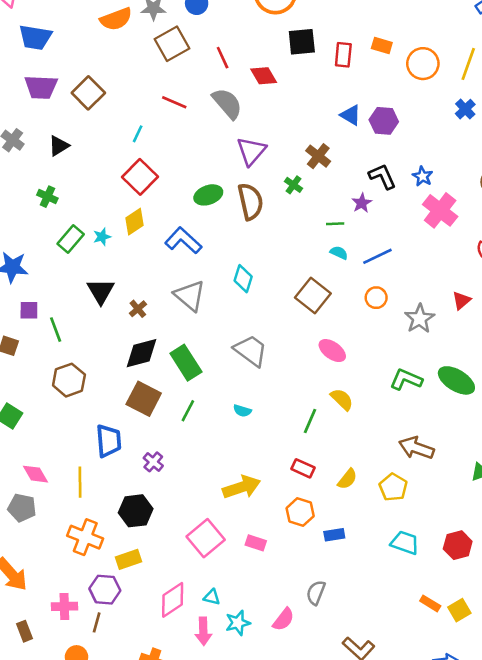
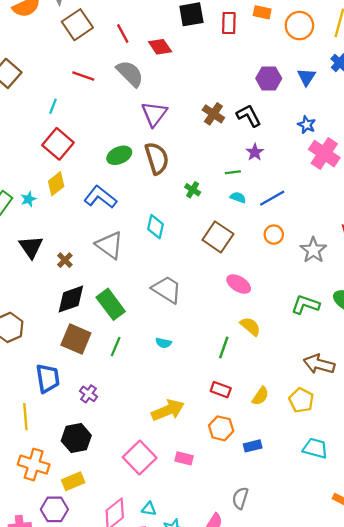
blue triangle: (351, 115) -> (306, 77), moved, turned 36
black L-shape: (382, 176) -> (249, 116), moved
green cross: (293, 185) -> (193, 190), moved

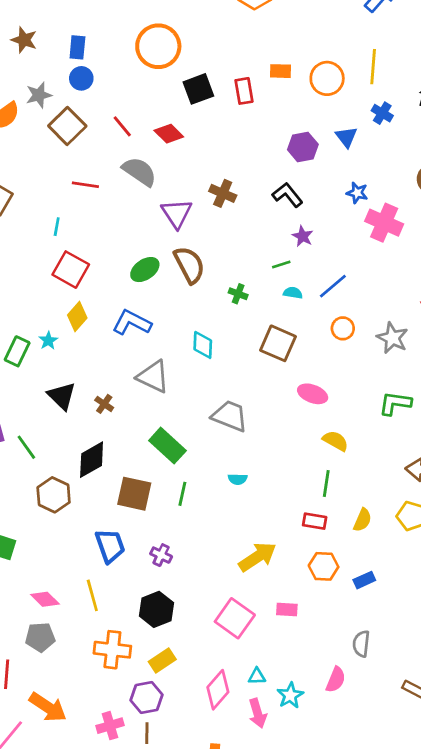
brown cross: (213, 114) -> (223, 193), moved
black diamond: (71, 299) -> (92, 460), moved
green line: (224, 347) -> (326, 484), moved

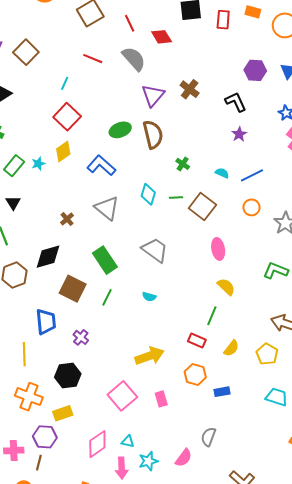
green line: (281, 265) -> (176, 197), moved
pink ellipse: (313, 394) -> (218, 249), turned 45
black triangle: (62, 396) -> (13, 203), moved, size x0.7
pink rectangle: (287, 610) -> (161, 399), turned 56

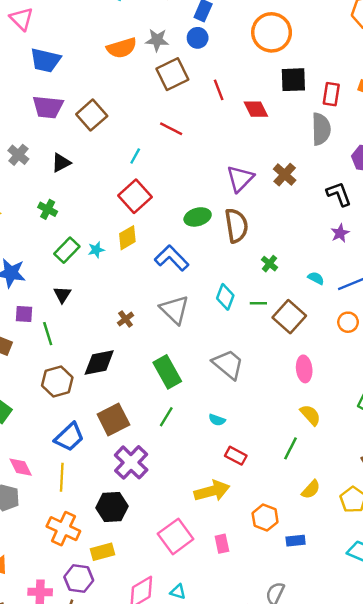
gray semicircle: (134, 59) -> (321, 129), moved, turned 36
brown square: (73, 289) -> (113, 419), moved, turned 32
blue trapezoid: (46, 322) -> (69, 437), moved, turned 48
purple cross: (81, 337) -> (131, 462), size x1.8
red rectangle: (197, 341) -> (236, 456), moved

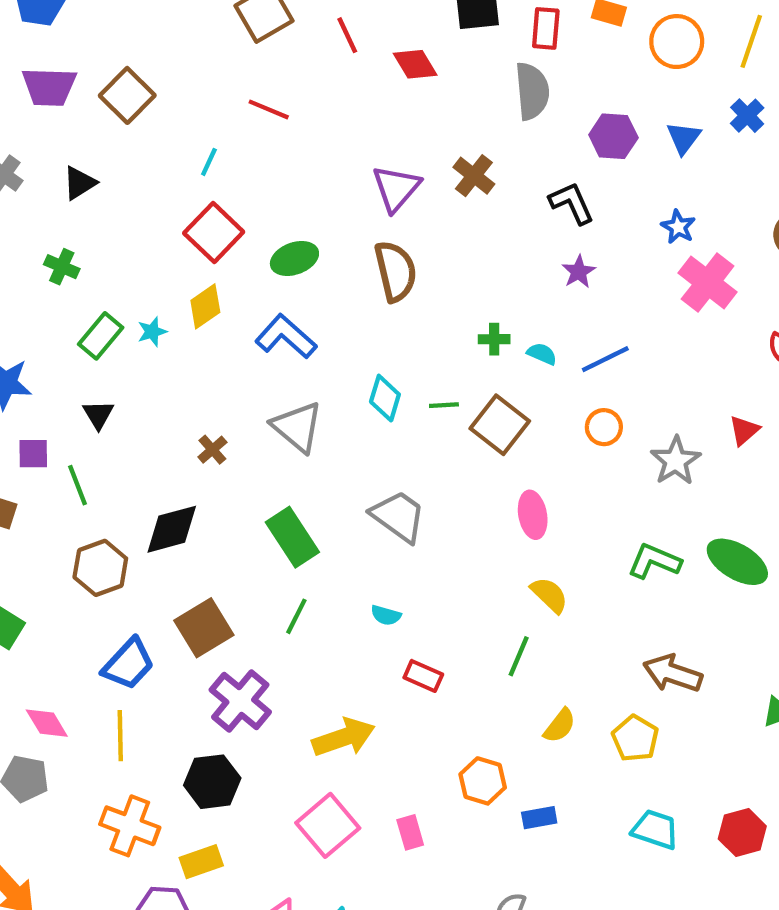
green ellipse: (198, 217) -> (294, 258), moved
green cross: (269, 264) -> (494, 339), moved, turned -35
yellow arrow: (212, 491) -> (344, 737), moved

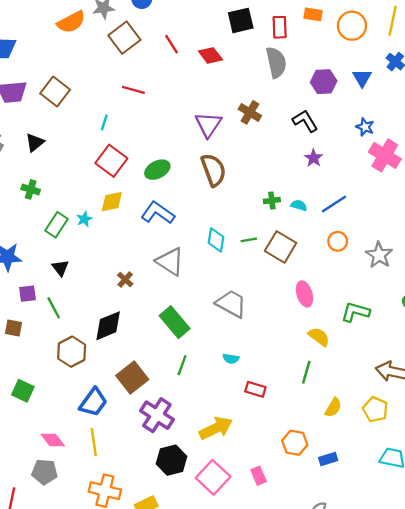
yellow diamond: (205, 306) -> (112, 202), turned 30
green L-shape: (654, 561) -> (355, 312), moved
black hexagon: (212, 782) -> (172, 460), moved

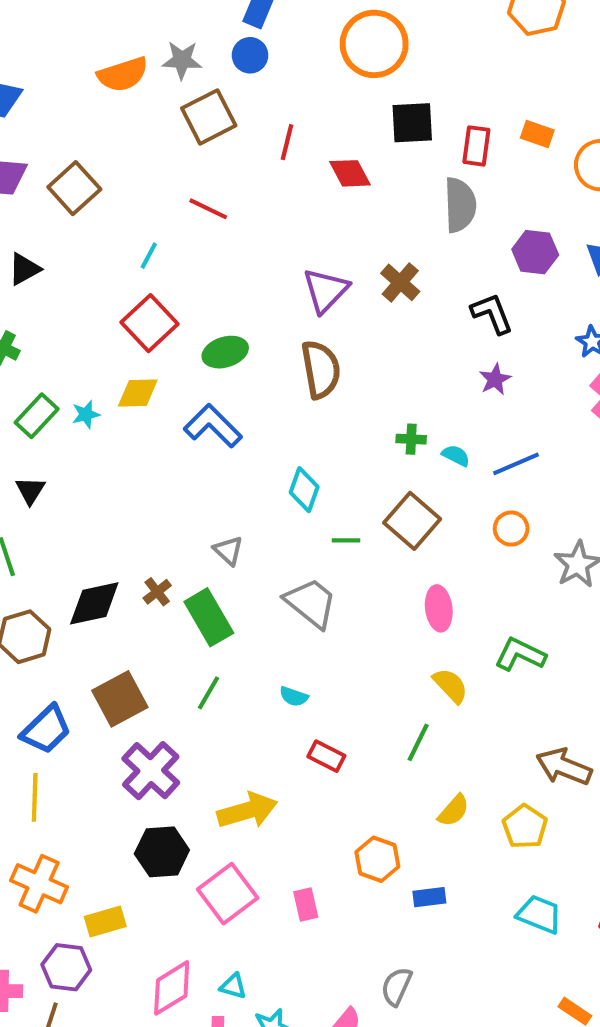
red line: (171, 44) -> (287, 142), turned 36
green line: (249, 240) -> (346, 540), moved
gray triangle: (170, 261) -> (228, 551), moved, size x0.6
brown cross: (125, 280) -> (157, 592), moved

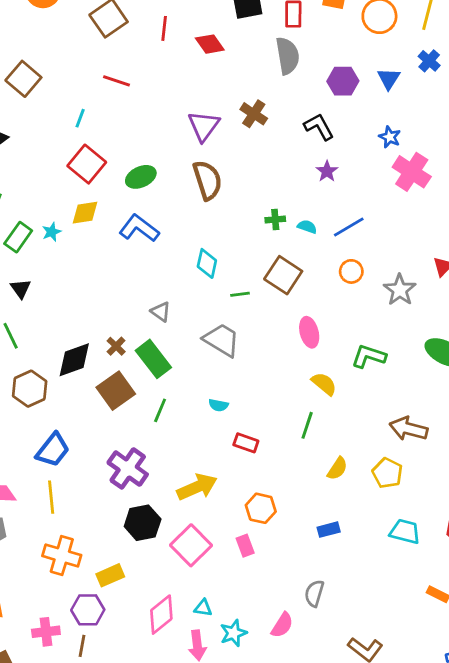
brown square: (120, 699) -> (116, 391), moved
orange hexagon: (377, 859) -> (261, 508), moved

